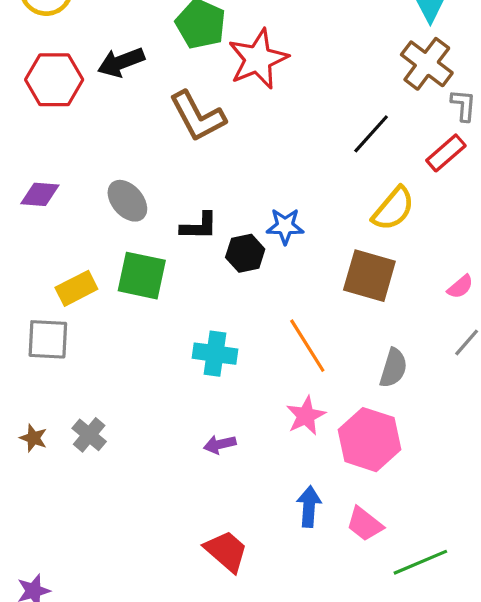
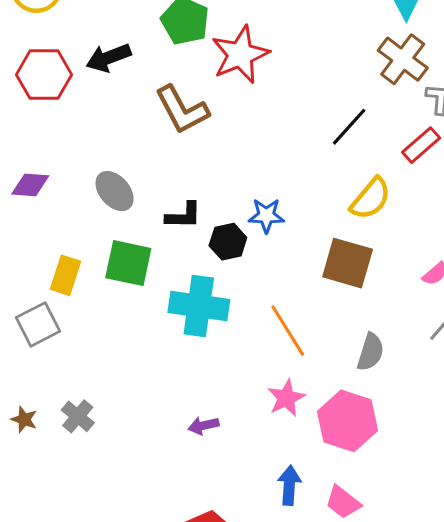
yellow rectangle: (76, 288) -> (65, 275), turned -45
gray square: (48, 339) -> (38, 324), turned -30
cyan cross: (215, 354) -> (199, 306), moved, size x1.4

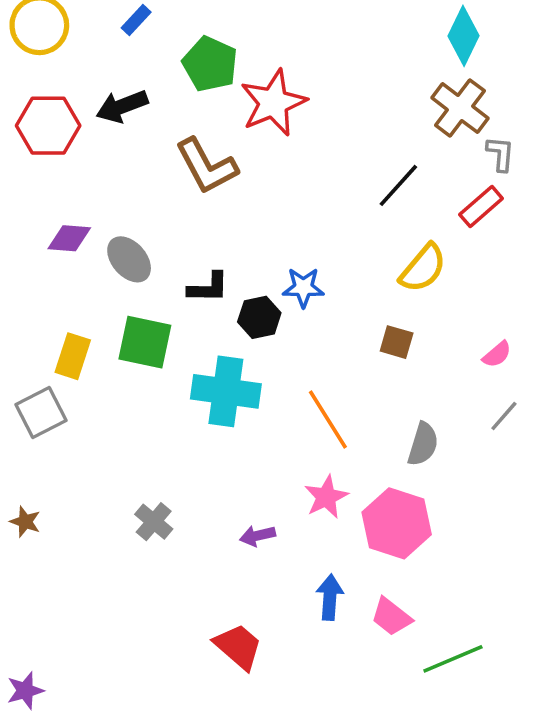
purple diamond: (30, 185) -> (69, 238), moved
brown square: (348, 263) -> (397, 342), size x0.6
gray cross: (78, 416) -> (154, 522), moved
purple arrow: (203, 426) -> (258, 536), moved

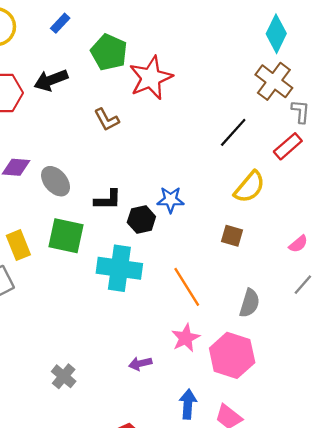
brown L-shape: (207, 166) -> (107, 120), size x0.6
yellow rectangle: (73, 356) -> (18, 245), turned -40
gray cross: (154, 522) -> (64, 376), moved

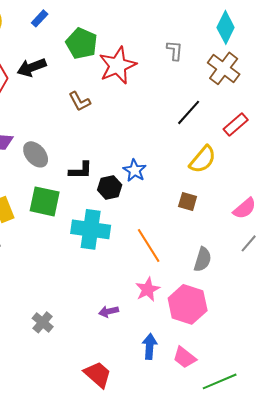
gray L-shape: (301, 111) -> (175, 50), moved
blue star: (171, 200) -> (135, 170), turned 30
pink semicircle: (298, 244) -> (245, 208), size x1.4

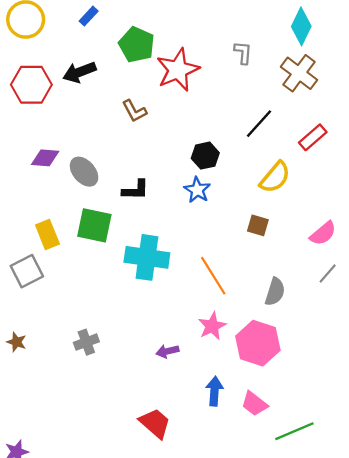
black hexagon: (110, 187) -> (205, 156), moved
gray cross: (43, 322) -> (86, 342), moved, turned 30

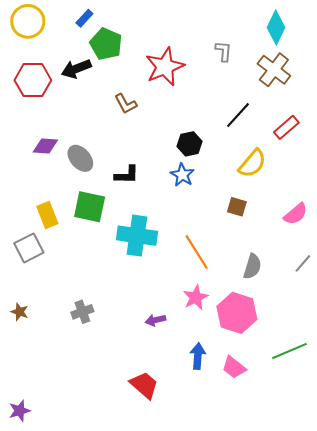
green pentagon: (137, 45) -> (106, 44), moved
gray line: (328, 273) -> (303, 263), moved
green line: (294, 431) -> (289, 351), moved

